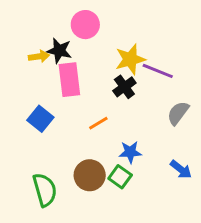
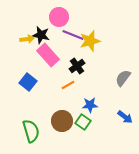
purple line: (158, 71) -> (73, 35), moved
pink rectangle: (69, 80) -> (48, 55), turned -35
black cross: (124, 87) -> (77, 66), moved

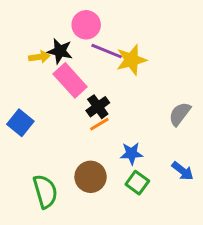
black cross: (77, 66) -> (98, 107), moved
blue square: (28, 82) -> (20, 123), moved
green square: (83, 122) -> (137, 183), moved

